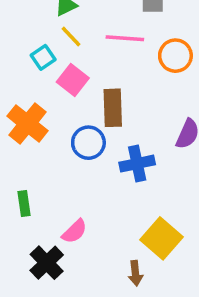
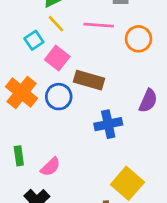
brown rectangle: (113, 108) -> (89, 80), turned -72
blue circle: (88, 143) -> (59, 97), moved
pink semicircle: (74, 231) -> (50, 167), moved

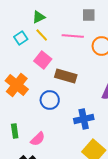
cyan square: (34, 40) -> (21, 38), moved
blue circle: (59, 97) -> (50, 100), moved
blue cross: (108, 124) -> (84, 119), moved

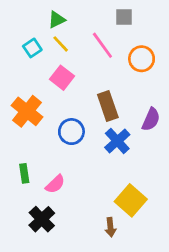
pink line: (73, 36) -> (102, 45), turned 50
brown rectangle: (66, 76) -> (108, 106), moved, turned 55
blue cross: (84, 119) -> (117, 141), moved, turned -30

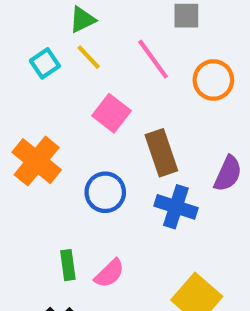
pink square: (62, 78) -> (111, 113), moved
blue cross: (117, 141) -> (176, 207), turned -30
green rectangle: (24, 173) -> (68, 265), moved
pink semicircle: (55, 184) -> (109, 273), moved

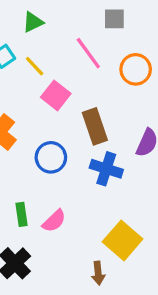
yellow line: (89, 57) -> (35, 66), moved

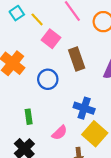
blue cross: (106, 169) -> (84, 108), moved
pink semicircle: (54, 221) -> (60, 133), moved

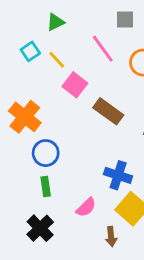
brown rectangle: (77, 59) -> (108, 111), turned -35
blue circle: (48, 79) -> (46, 153), moved

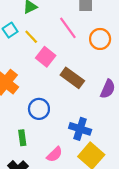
blue circle: (46, 153) -> (39, 109), moved

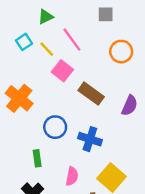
pink line: (68, 28) -> (72, 40), moved
blue cross: (80, 129) -> (90, 139), moved
pink semicircle: (55, 154) -> (72, 176), turned -35

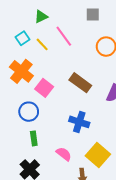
pink square: (62, 71) -> (44, 88), moved
orange cross: (19, 98) -> (21, 71), moved
blue circle: (55, 127) -> (29, 112), moved
pink semicircle: (72, 176) -> (64, 154), turned -63

